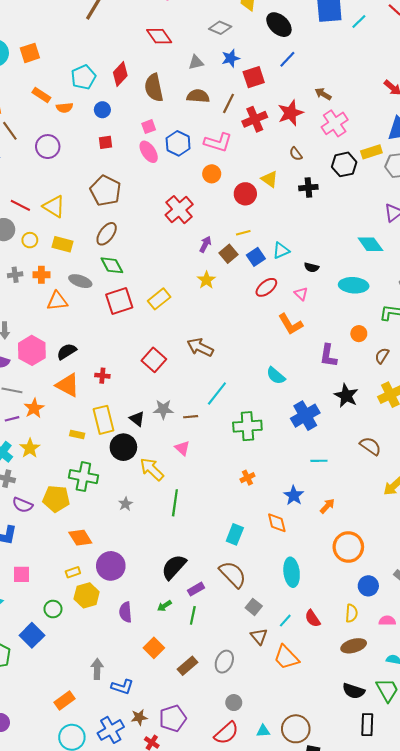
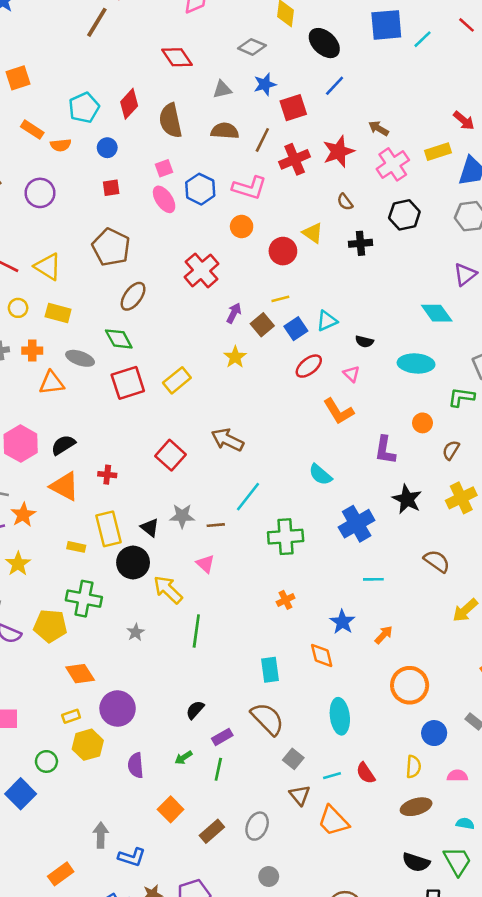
yellow rectangle: (371, 152) -> (438, 152), moved
brown ellipse: (107, 234) -> (133, 296), moved
cyan rectangle: (235, 534) -> (270, 670), turned -30
black semicircle: (174, 567) -> (195, 710), size x0.6
cyan line: (285, 621) -> (332, 776), turned 32

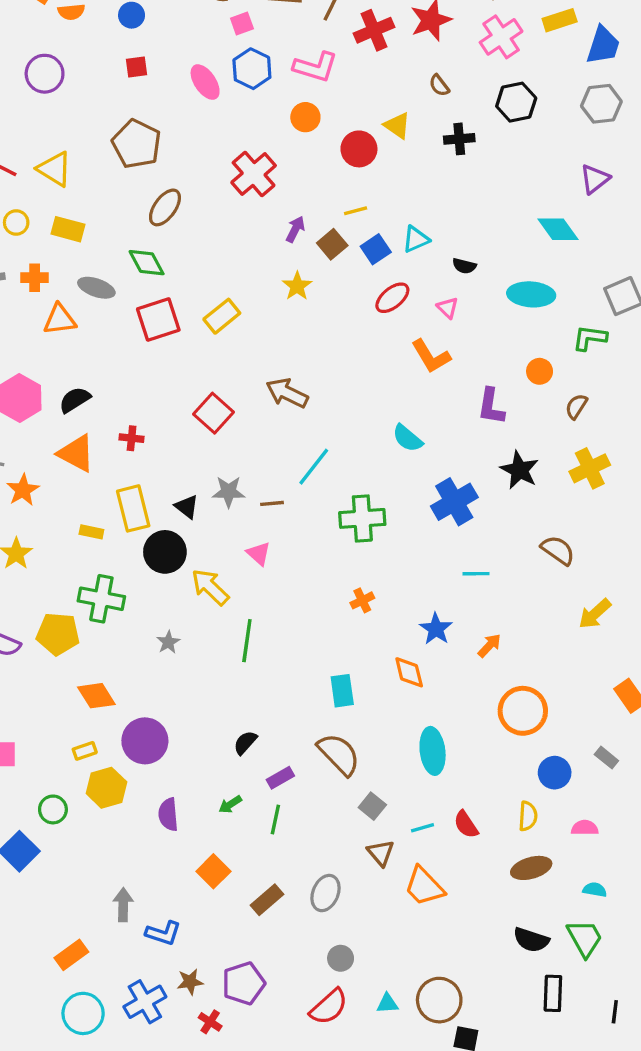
pink square: (164, 168) -> (242, 24), moved

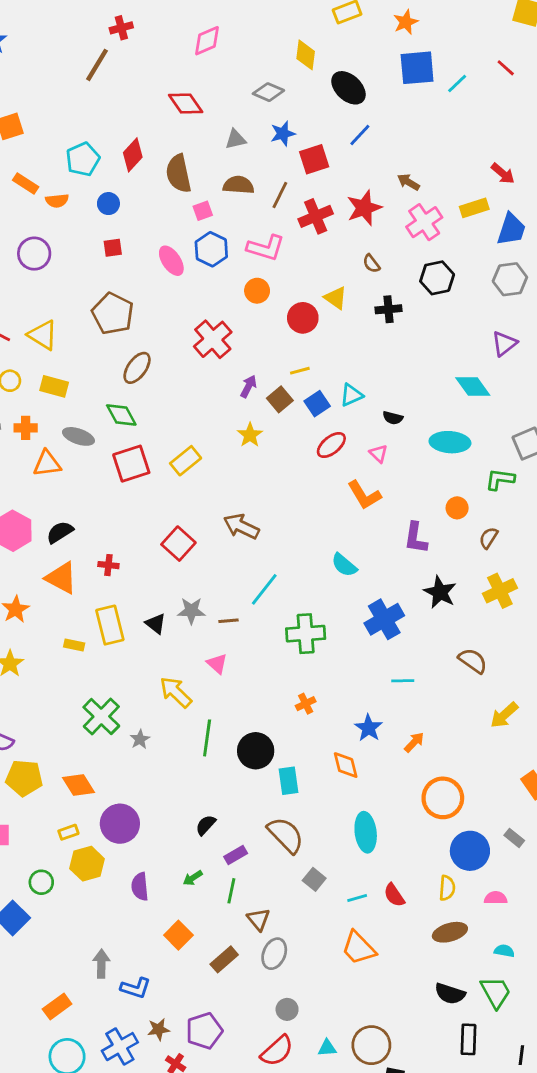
black circle: (165, 552) -> (256, 751), moved
green cross: (101, 599) -> (101, 716), moved, turned 33
yellow pentagon: (58, 634) -> (24, 778), moved
blue circle: (555, 773) -> (470, 851), size x1.4
brown triangle: (381, 853) -> (258, 919), moved

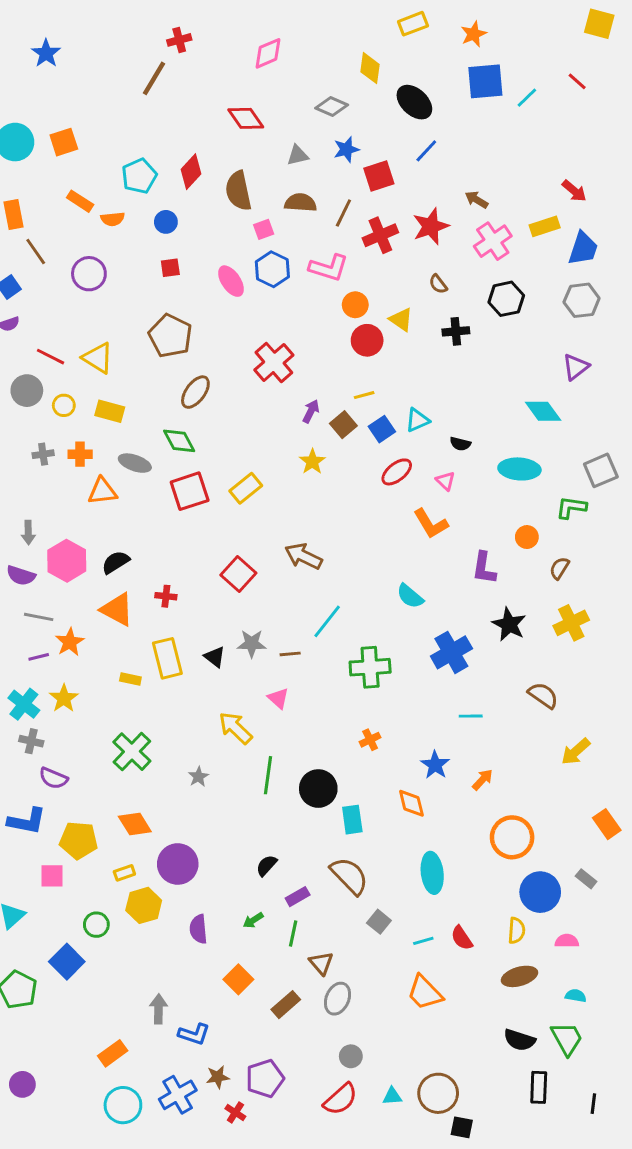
orange circle: (257, 291) -> (355, 305), moved
green cross: (101, 716) -> (132, 752), moved
yellow pentagon: (24, 778) -> (79, 840), moved

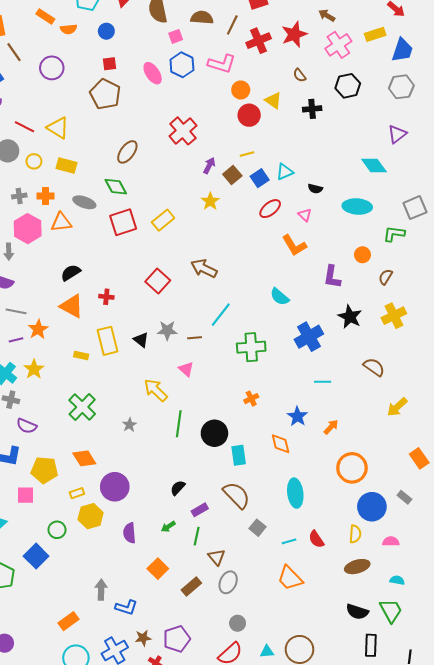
brown pentagon: (170, 336) -> (105, 94), moved
pink hexagon: (67, 561) -> (28, 229), moved

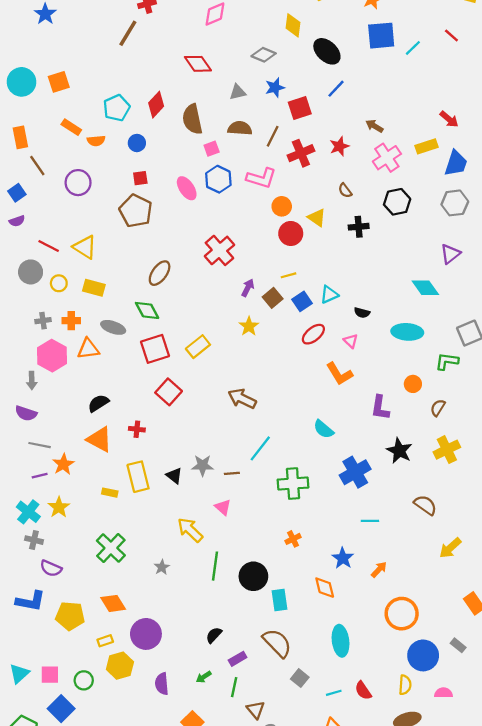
red star: (294, 34) -> (339, 146), size x0.7
red square: (158, 281) -> (169, 392), moved
pink square: (26, 495) -> (50, 675), moved

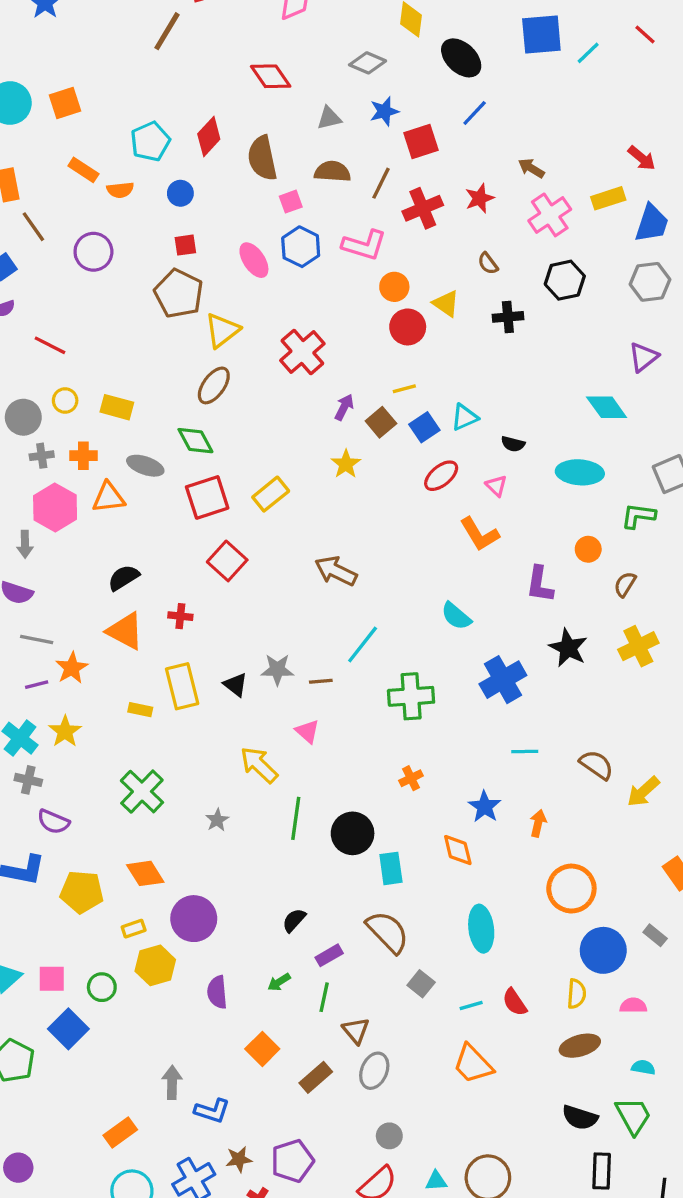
yellow triangle: (85, 247) -> (222, 330), moved, turned 50
gray circle: (31, 272) -> (23, 417), moved
brown semicircle: (425, 505) -> (597, 765), moved
orange arrow: (379, 569) -> (538, 823), turned -30

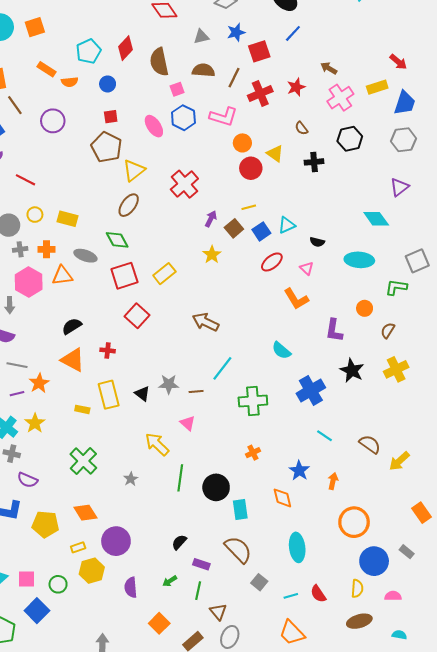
cyan line: (525, 751) -> (325, 436), turned 35
purple rectangle: (329, 955) -> (201, 564), turned 49

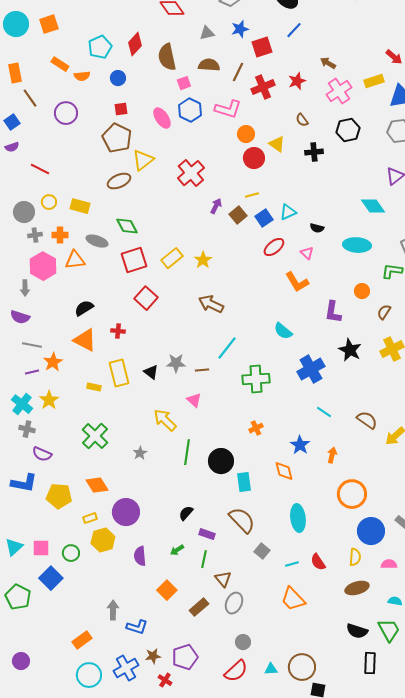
brown ellipse: (129, 205) -> (119, 181), moved, turned 30
yellow star: (212, 255) -> (203, 260), moved

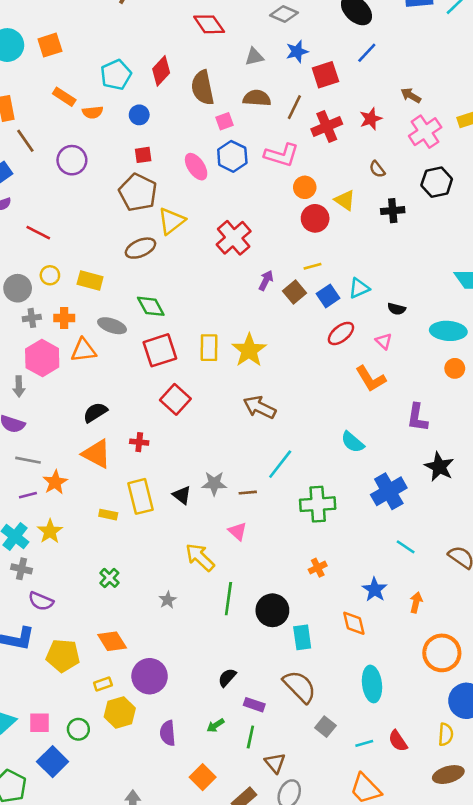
yellow rectangle: (172, 258) -> (209, 348), turned -50
yellow star: (203, 260) -> (249, 350), size x1.5
orange circle: (362, 291) -> (455, 368), moved
green cross: (95, 436) -> (109, 578), size x0.6

